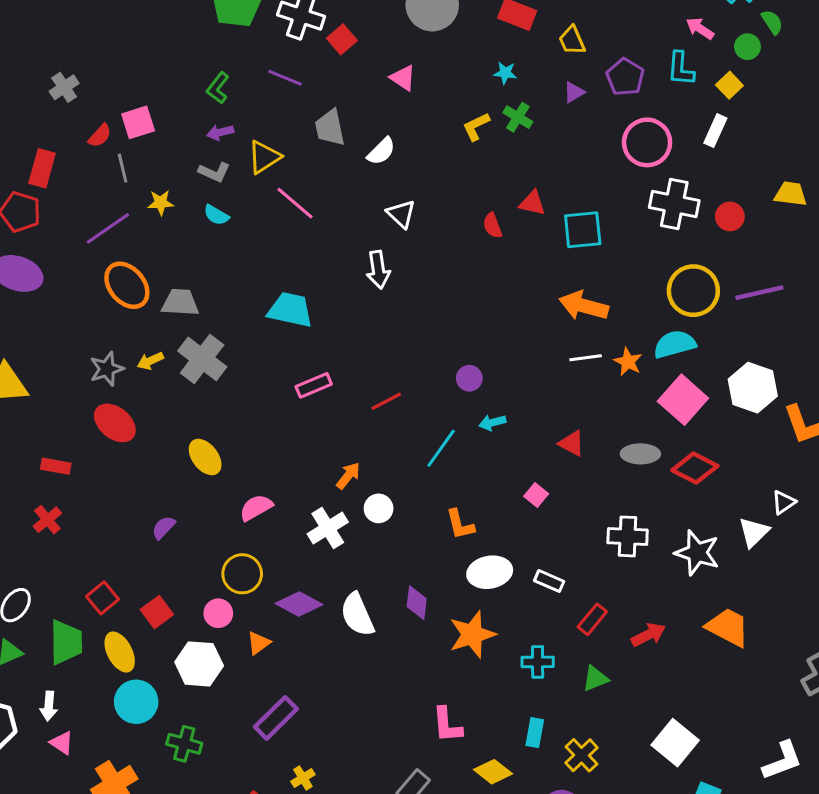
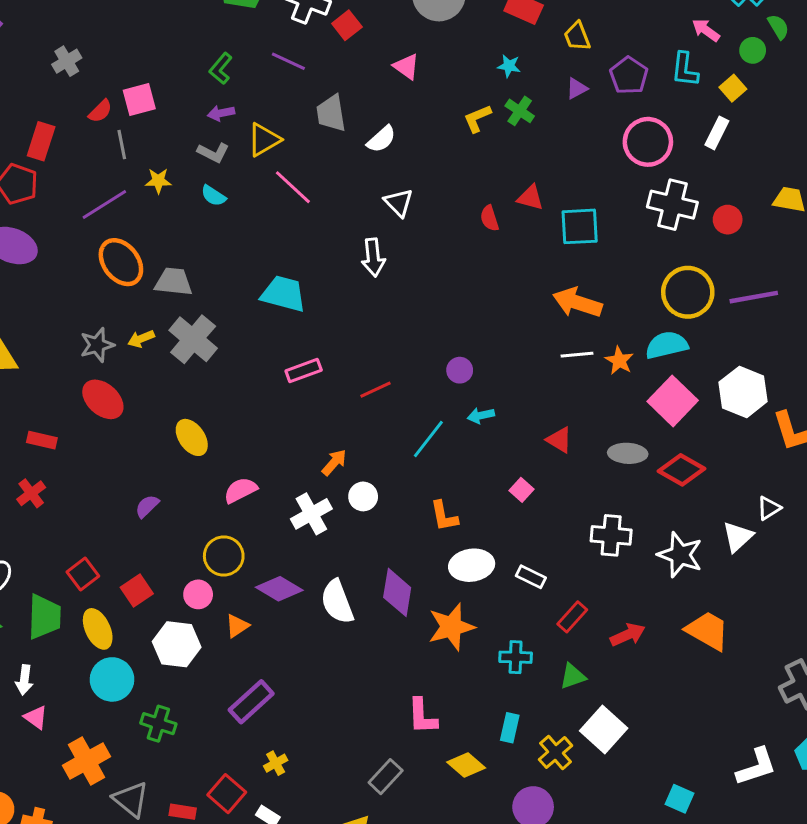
purple diamond: (417, 603) -> (397, 592), size x1.4
white square: (675, 743) -> (604, 730), moved

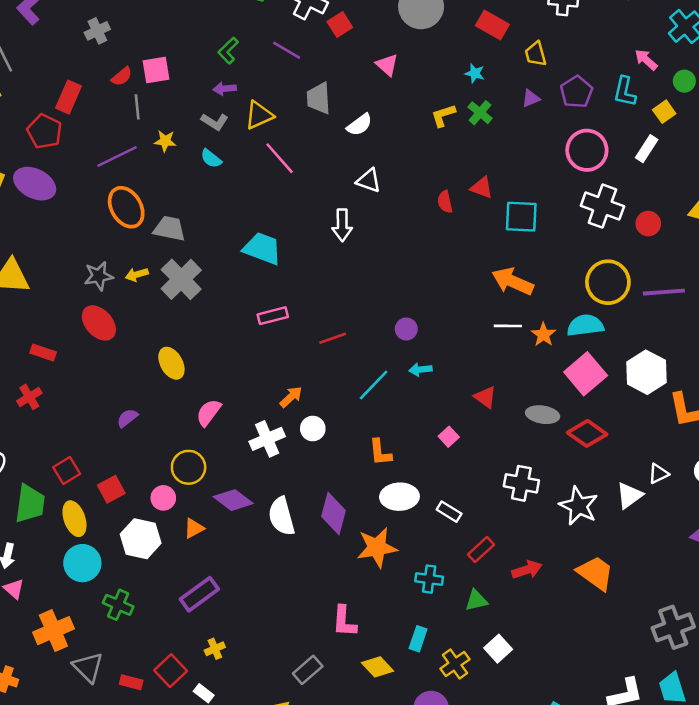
white triangle: (399, 203) -> (369, 181), turned -32
pink semicircle: (240, 490) -> (209, 413), turned -32
white square: (604, 730) -> (498, 649), size x0.7

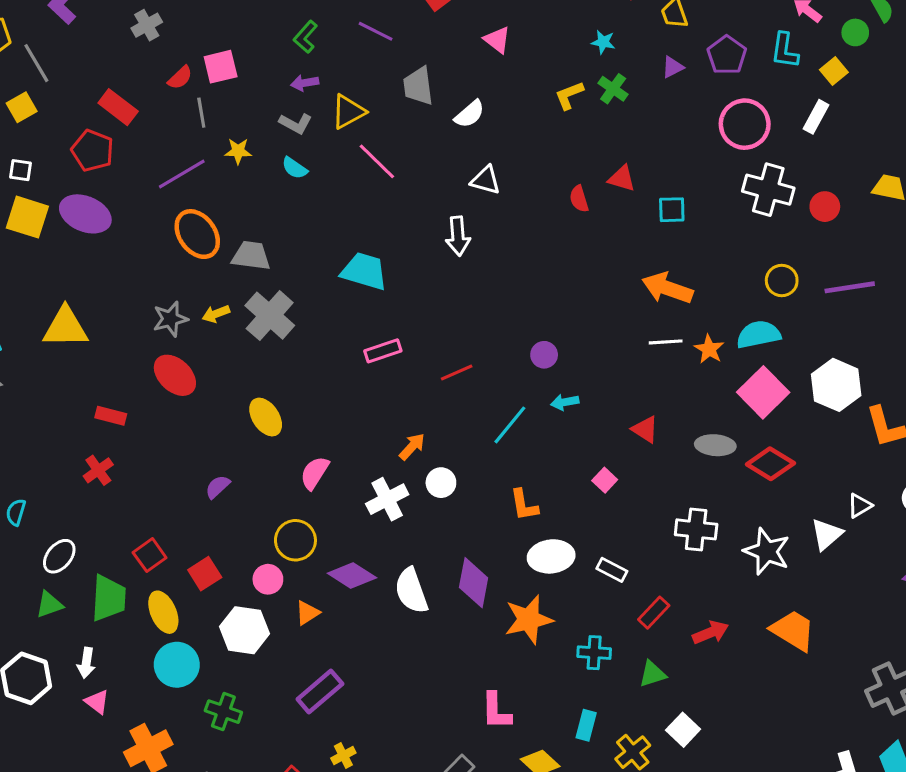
red rectangle: (68, 97) -> (118, 107), turned -72
cyan square: (521, 217) -> (672, 210), size x0.7
yellow circle: (608, 282) -> (782, 280), size x0.6

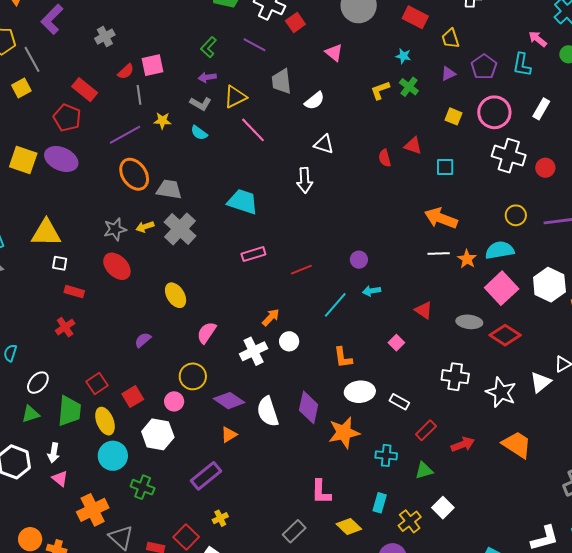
yellow square: (834, 71) -> (454, 116), moved, turned -30
white square: (21, 170) -> (60, 263), moved
orange triangle: (307, 613) -> (229, 435), moved

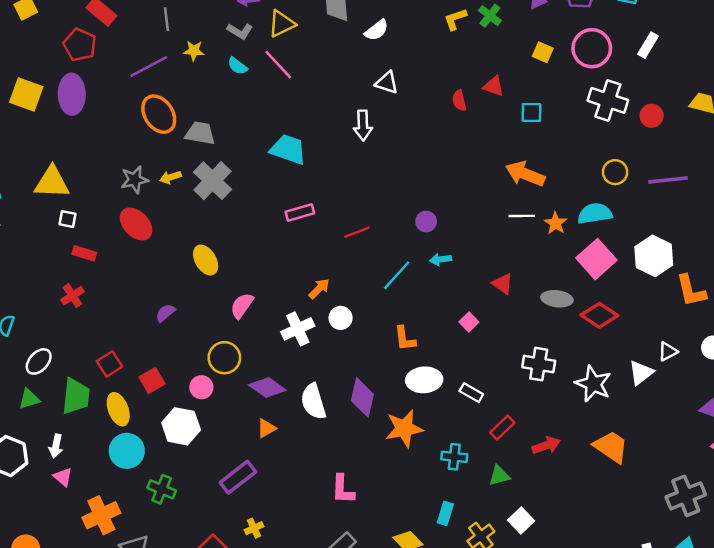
pink line: (253, 130) -> (278, 65), moved
purple ellipse: (61, 159) -> (72, 94), turned 64
pink L-shape: (321, 492) -> (343, 489), moved

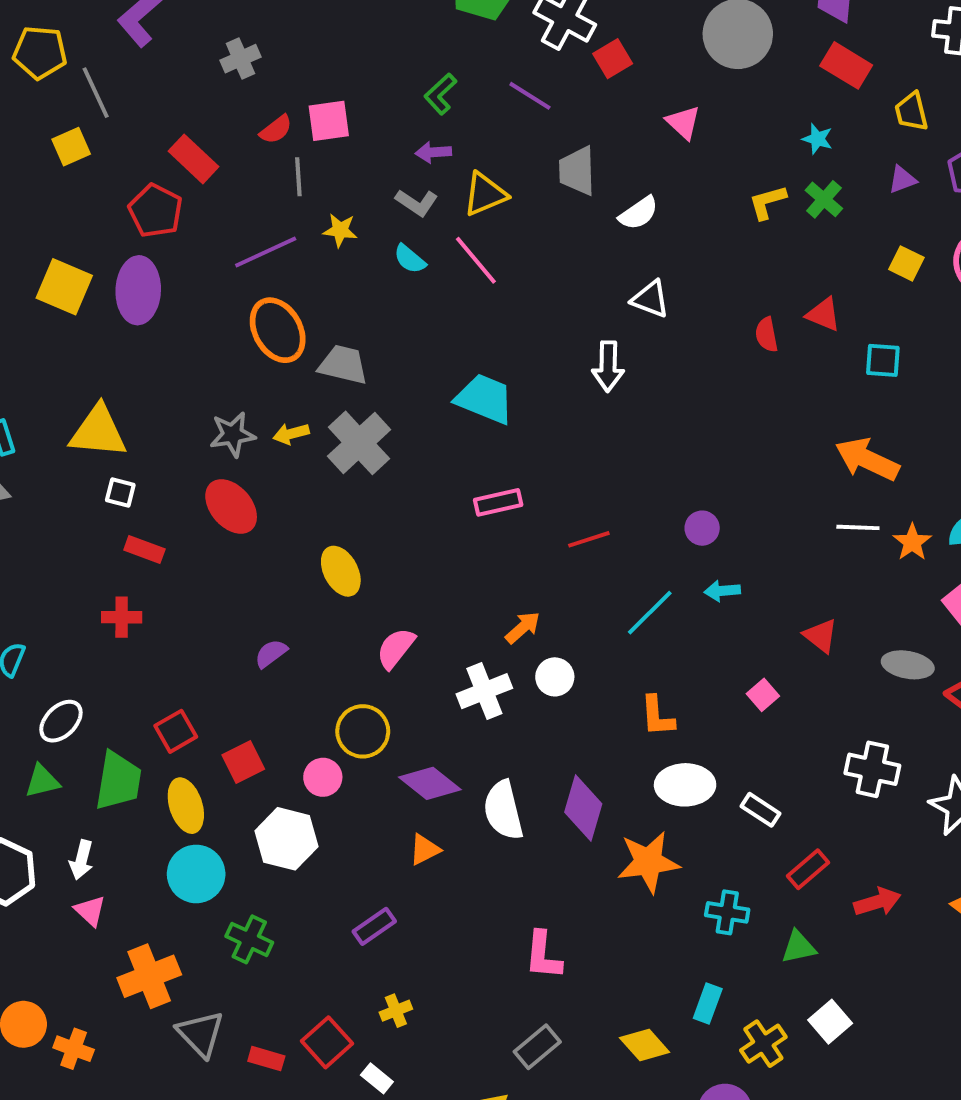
red cross: (72, 296) -> (122, 617), turned 30
purple rectangle: (238, 477) -> (374, 926), size x0.7

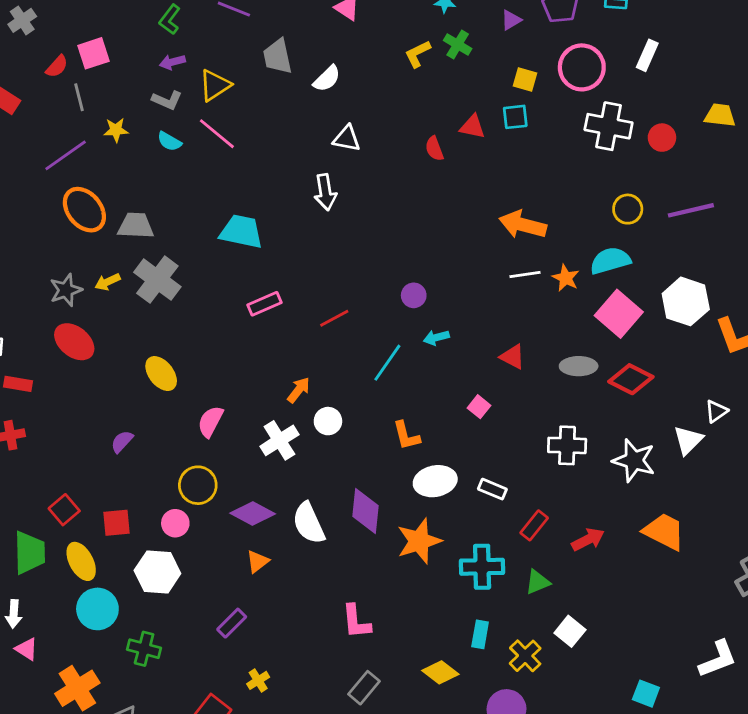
cyan square: (883, 360) -> (515, 117), moved
red square: (243, 762) -> (116, 523), turned 32
cyan cross: (727, 912) -> (482, 567), size x1.4

